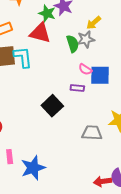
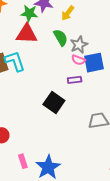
yellow arrow: (94, 23) -> (68, 13), moved
gray star: (86, 39) -> (79, 45), moved

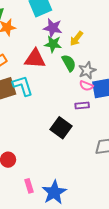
green star: (29, 13) -> (53, 44), moved

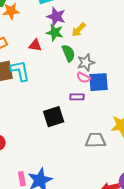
red triangle: (35, 59) -> (35, 45), size x0.6
black square: (61, 128) -> (54, 117), turned 30
pink rectangle: (29, 186) -> (22, 179), moved

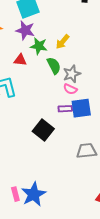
purple star: (56, 17) -> (25, 30), moved
blue square: (98, 82) -> (81, 108), moved
black square: (54, 117) -> (43, 130), turned -30

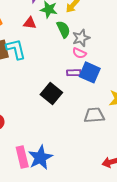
blue square: (81, 108) -> (90, 72), turned 30
pink rectangle: (15, 194) -> (22, 157), size x1.5

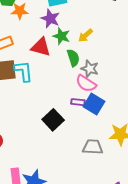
red triangle: (30, 23) -> (41, 47), size x1.5
gray star: (81, 38) -> (90, 69), turned 30
pink semicircle: (79, 53) -> (86, 83), size x1.5

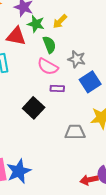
gray star: (90, 69) -> (77, 59), moved
pink semicircle: (86, 83) -> (48, 67), moved
blue square: (94, 104) -> (90, 82), moved, turned 30

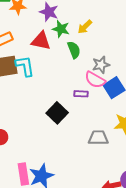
gray star: (77, 59) -> (101, 65), turned -30
pink semicircle: (48, 67) -> (95, 80), moved

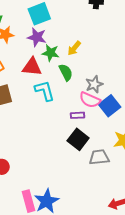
cyan L-shape: (25, 66) -> (45, 91), moved
black square: (57, 113) -> (78, 139), moved

